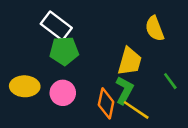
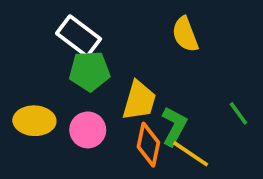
yellow semicircle: (155, 29) -> (185, 34), moved
yellow trapezoid: (130, 61) -> (139, 101), moved

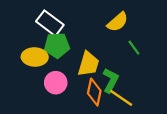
yellow semicircle: (185, 34) -> (118, 22), turned -110
green line: (238, 113) -> (134, 48), moved
yellow ellipse: (34, 121) -> (35, 57), moved

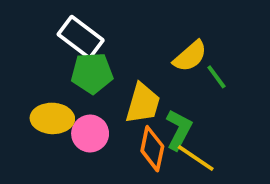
yellow semicircle: (118, 22) -> (190, 56), moved
yellow ellipse: (35, 57) -> (52, 118), moved

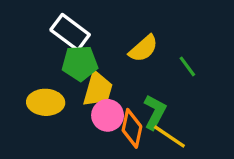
yellow semicircle: (190, 56) -> (143, 49), moved
yellow trapezoid: (143, 103) -> (98, 89), moved
pink circle: (90, 134) -> (108, 115), moved

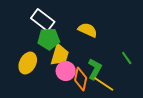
yellow semicircle: (143, 49) -> (88, 30), turned -114
green line: (187, 66) -> (127, 58), moved
yellow ellipse: (46, 102) -> (28, 63), turned -65

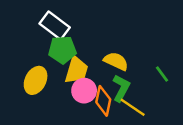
yellow semicircle: (88, 30) -> (116, 61), moved

